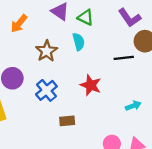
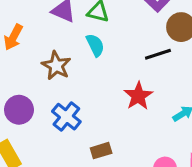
red star: (91, 85) -> (138, 96), moved, turned 30

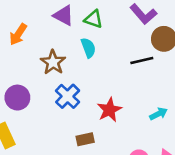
red star: (138, 96) -> (109, 110), moved
blue cross: (66, 117) -> (68, 96), moved

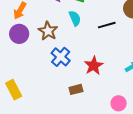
black line: (142, 61) -> (107, 25), moved
purple circle: (17, 98) -> (19, 34), moved

